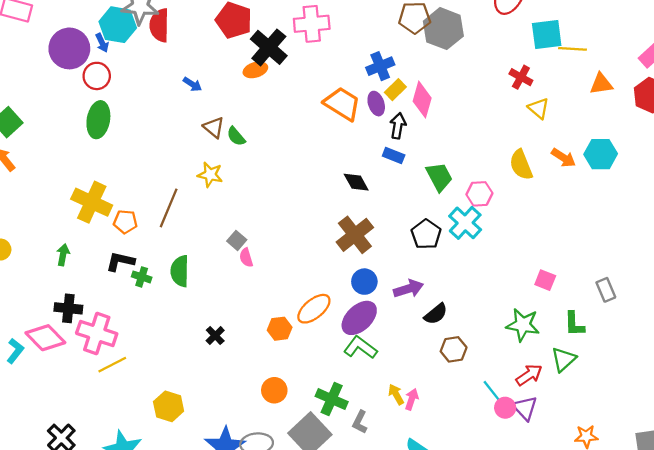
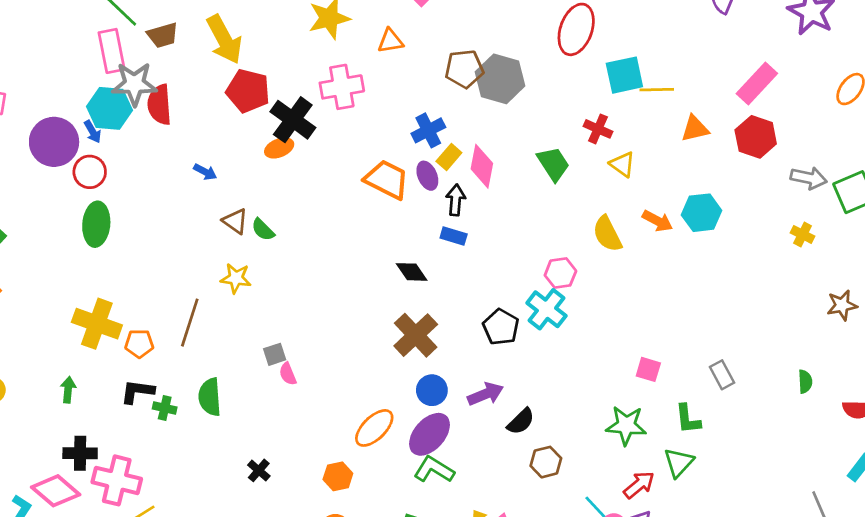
green trapezoid: (439, 177) -> (553, 164), moved
gray square: (237, 240) -> (275, 354), turned 36
orange hexagon: (280, 329) -> (338, 476), moved

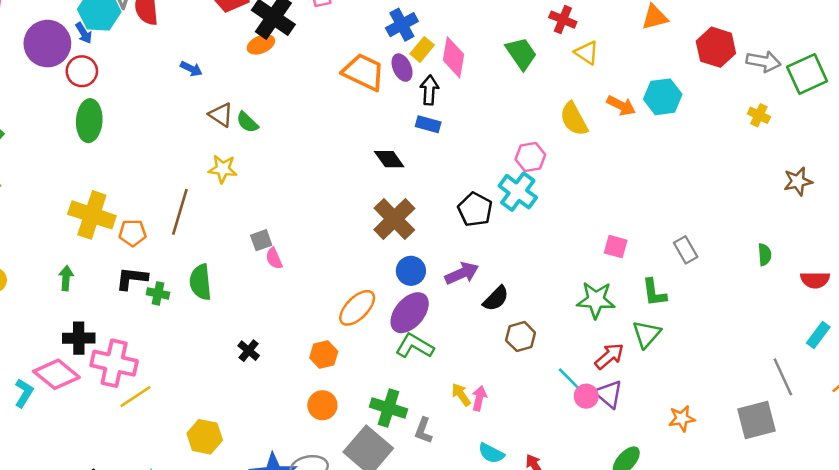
red hexagon: (756, 137) -> (716, 47), moved

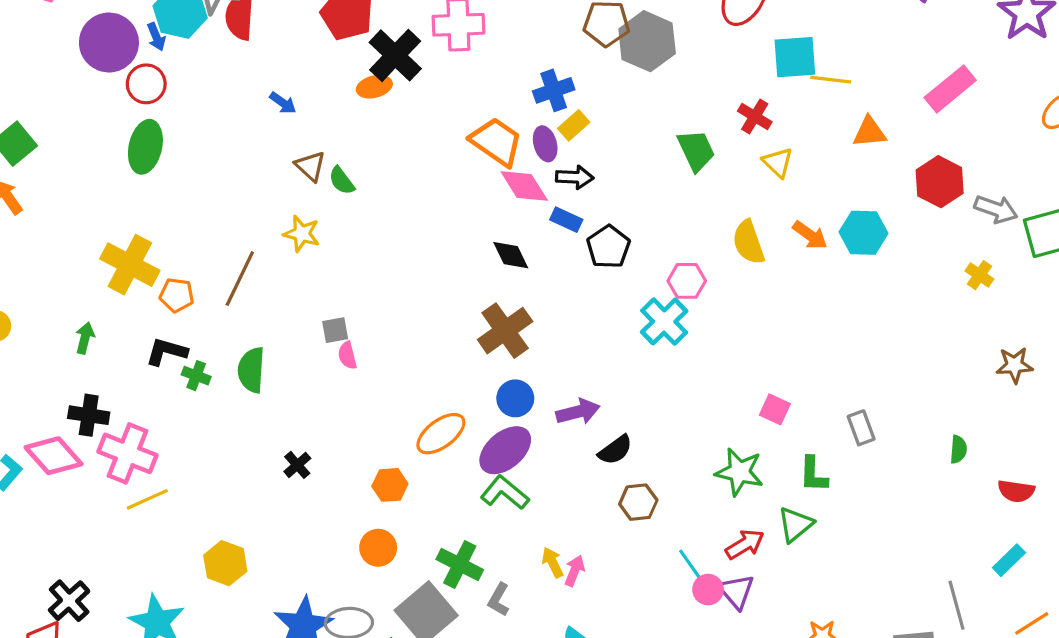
pink diamond: (454, 57) -> (524, 186), moved, turned -51
black arrow: (429, 90) -> (575, 177), turned 80
black pentagon: (475, 209) -> (608, 247), moved

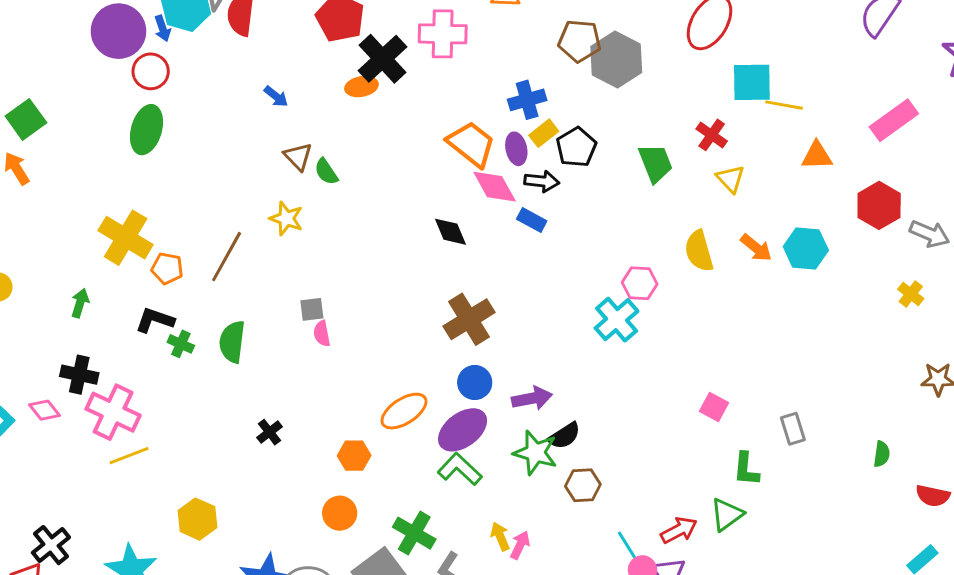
black pentagon: (608, 247) -> (576, 147), moved
black diamond: (511, 255) -> (450, 232), moved
pink diamond: (54, 456) -> (45, 410), size x0.6
green star: (739, 472) -> (535, 453), moved

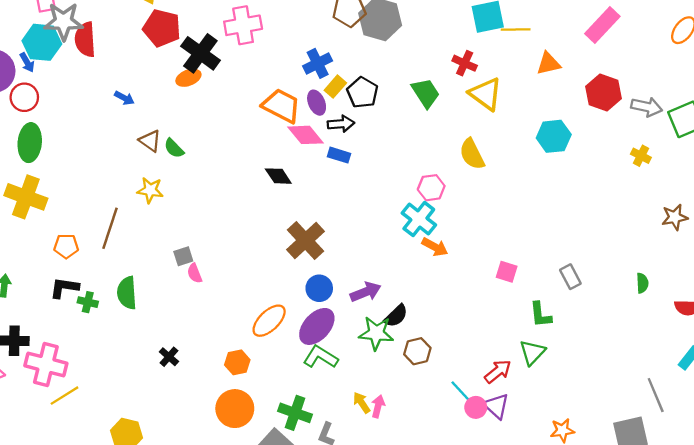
yellow triangle: (730, 179) -> (485, 94), size x1.5
yellow cross: (126, 238) -> (26, 197), moved
orange arrow: (756, 248) -> (435, 247), moved
orange circle: (340, 513) -> (235, 409), size x1.4

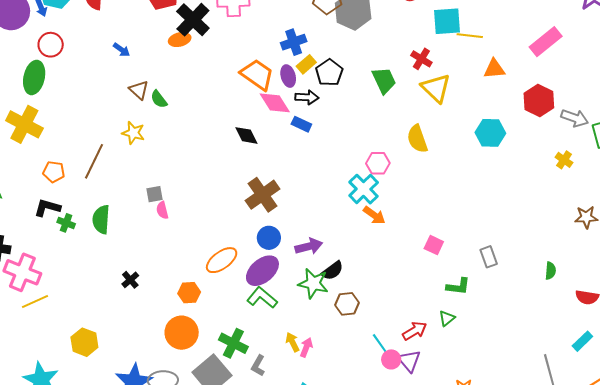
red circle: (24, 97) -> (51, 45), moved
green L-shape: (540, 315) -> (458, 286), turned -85
green triangle: (532, 352) -> (447, 318), size x0.7

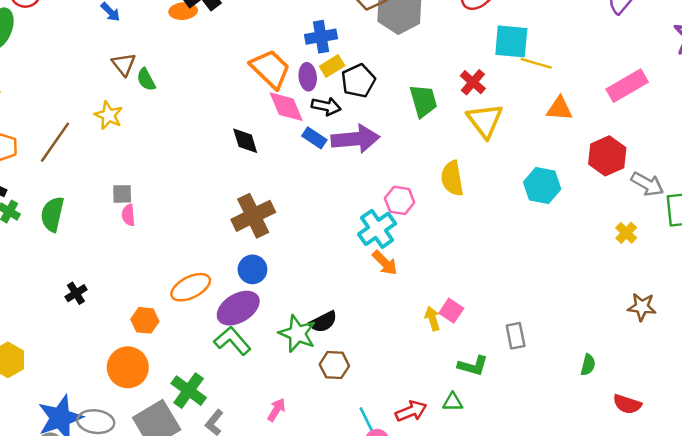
purple arrow: (309, 246) -> (355, 139), moved, size x1.4
green triangle: (447, 318) -> (453, 402), turned 30
yellow arrow: (292, 342) -> (432, 319), moved

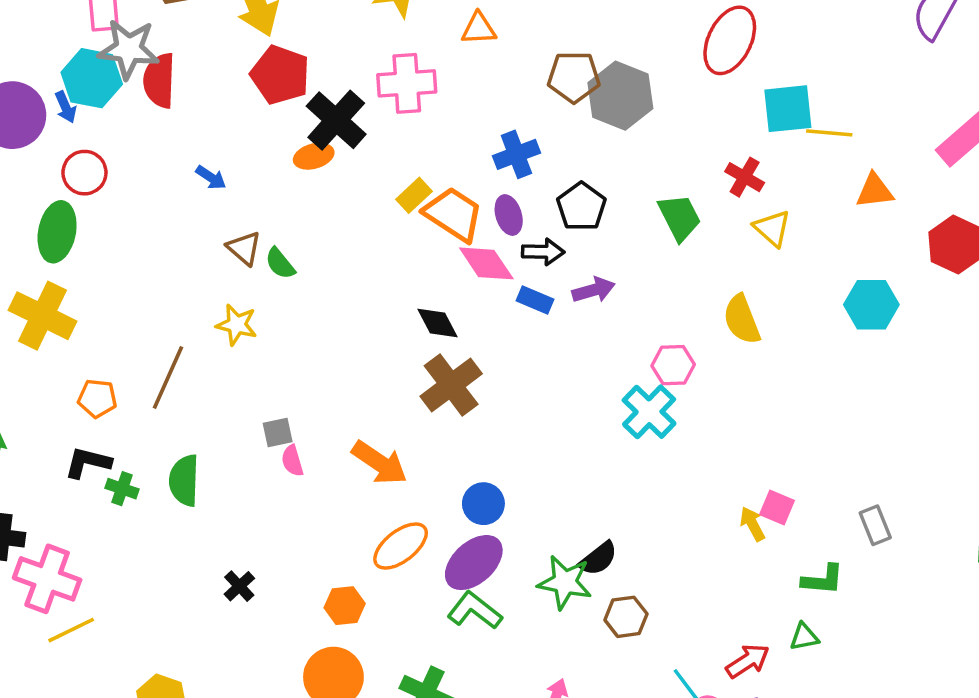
yellow rectangle: (332, 66) -> (414, 195), moved
yellow triangle: (485, 120) -> (772, 228), size x0.7
purple arrow: (355, 139) -> (594, 290), size x0.6
brown cross: (253, 216) -> (451, 385), moved
orange arrow: (385, 263) -> (380, 463), moved, size x1.4

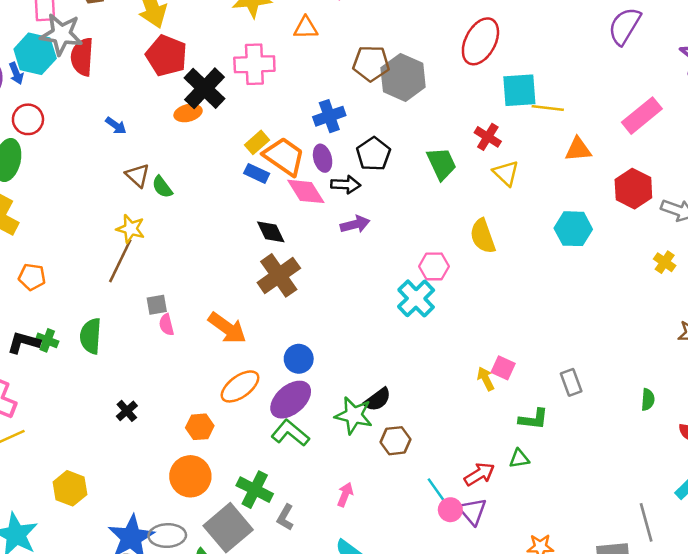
purple arrow: (594, 290) -> (355, 224), moved
blue rectangle: (535, 300) -> (257, 173), moved
brown line: (168, 378) -> (120, 261), moved
black L-shape: (88, 463) -> (24, 343), moved

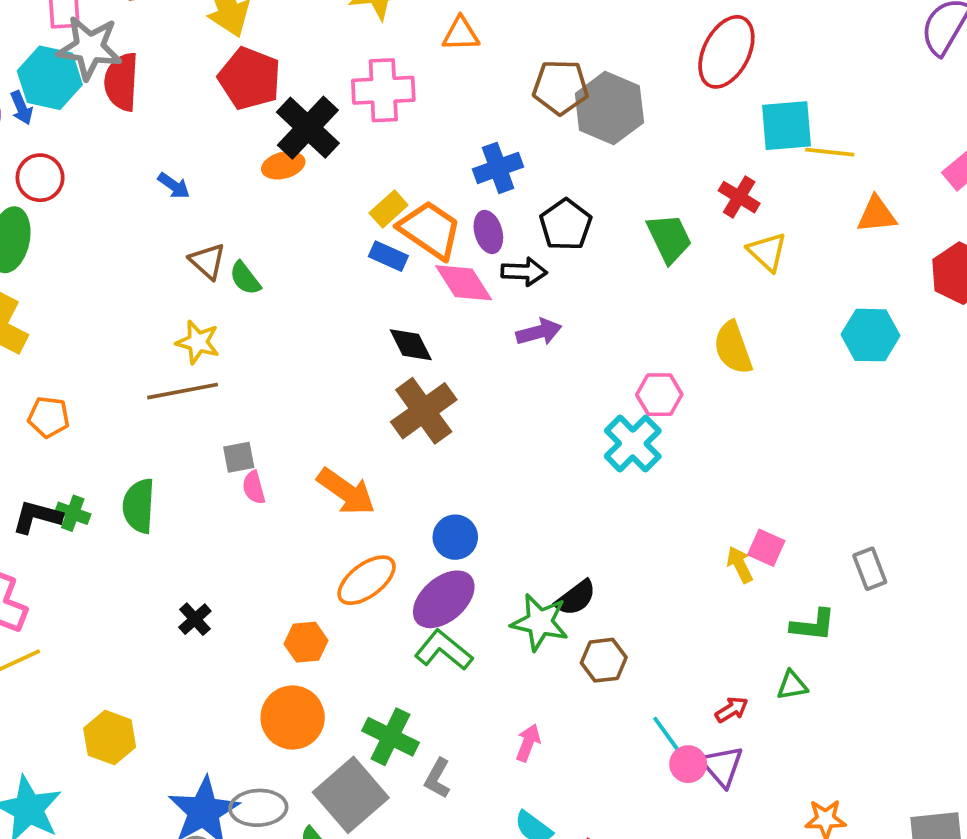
brown line: (120, 261) -> (183, 391), turned 54
red arrow: (479, 474) -> (732, 710), size x0.7

